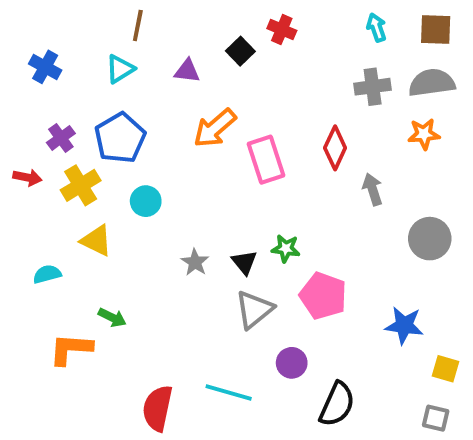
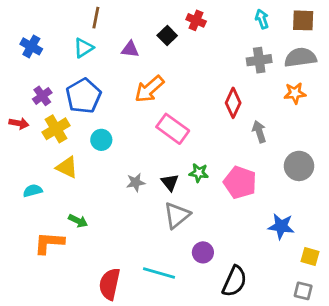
pink rectangle: (266, 160) -> (173, 129), moved, turned -36
gray star: (195, 262) -> (136, 182), turned 30
pink pentagon: (323, 296) -> (240, 182), moved

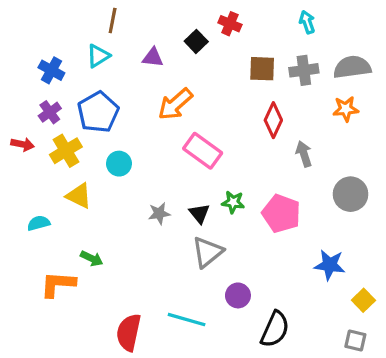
brown square: (303, 20) -> (262, 69), moved
blue cross: (31, 46) -> (51, 70), moved
yellow square: (310, 257) -> (363, 300), turned 30

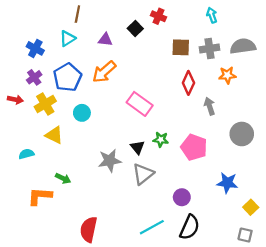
orange arrow: (175, 104) -> (104, 72), moved
orange star: (346, 109) -> (227, 75), moved
gray star: (159, 213) -> (110, 161), moved, size x1.5
purple circle: (238, 295) -> (182, 197), moved
cyan line: (187, 320) -> (152, 227), moved, turned -45

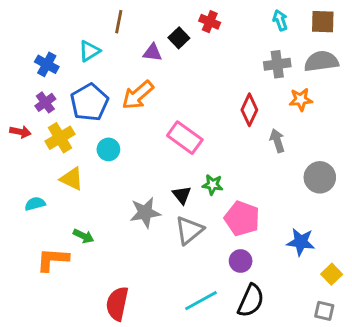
brown line: (77, 14) -> (119, 22), moved
purple triangle: (105, 40) -> (152, 53), moved
brown square: (181, 47) -> (323, 22), moved
pink pentagon: (194, 147) -> (242, 218), moved

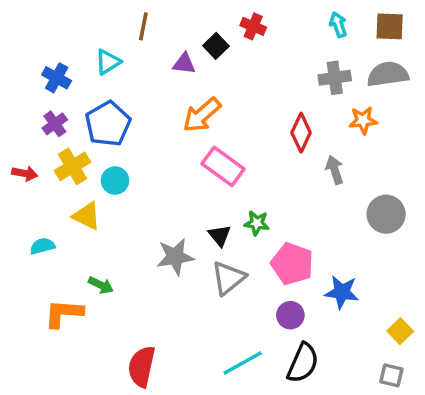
orange arrow: (138, 95) -> (202, 115), moved
red arrow: (20, 132) -> (25, 173), moved
cyan circle: (108, 149) -> (115, 181), moved
blue star: (301, 242) -> (342, 292), moved

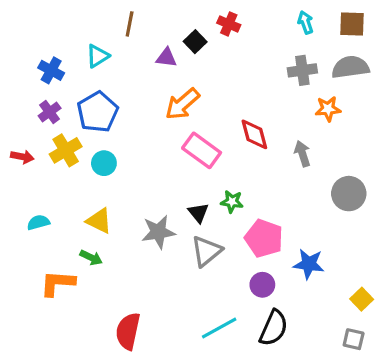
red diamond: (301, 133) -> (254, 134), moved, turned -40
yellow triangle: (87, 216) -> (99, 221), moved

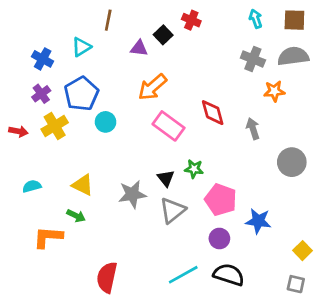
gray cross: (302, 70) -> (253, 59), turned 30
cyan circle: (104, 163) -> (106, 122), moved
black semicircle: (274, 328) -> (229, 275), turned -96

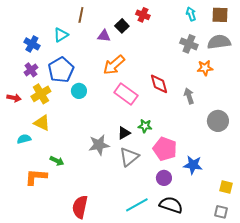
black triangle: (166, 178) -> (124, 133), turned 40
yellow triangle: (83, 185) -> (42, 123), moved
yellow square: (302, 251) -> (226, 187), turned -32

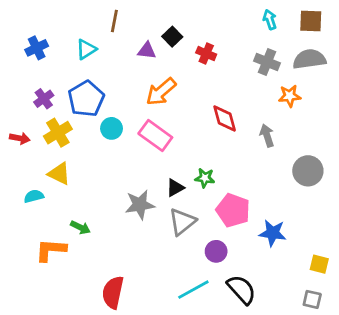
red cross: (143, 15) -> (206, 54), moved
blue cross: (32, 44) -> (37, 48), moved, turned 35
pink rectangle: (126, 94) -> (155, 135), moved
purple circle: (164, 178) -> (216, 251), moved
black semicircle: (171, 205) -> (242, 290), turned 30

